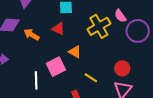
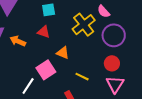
purple circle: (138, 31) -> (114, 35), moved
white line: (36, 80) -> (28, 86), turned 42

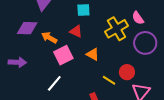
red circle: (112, 63) -> (127, 72), moved
pink square: (46, 70) -> (63, 55), moved

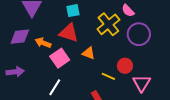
red triangle: (76, 31) -> (69, 33), size x1.5

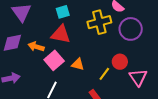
yellow cross: (108, 24) -> (99, 22), turned 30
orange triangle: (88, 53) -> (78, 64), moved
yellow line: (108, 76) -> (104, 74), turned -72

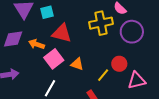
cyan square: (63, 12) -> (47, 12), moved
pink triangle: (138, 77) -> (137, 80), turned 48

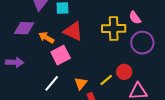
orange triangle: (77, 64) -> (81, 83), moved, turned 40

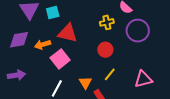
yellow cross: (114, 28) -> (107, 22), size x0.6
orange arrow: (46, 38) -> (43, 45), turned -35
red circle: (124, 72) -> (105, 50), moved

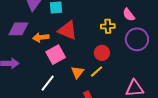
yellow line: (110, 74) -> (97, 72), moved
orange triangle: (85, 83) -> (77, 72), moved

